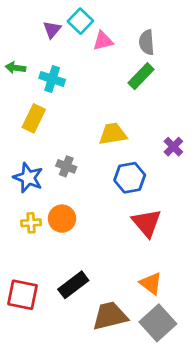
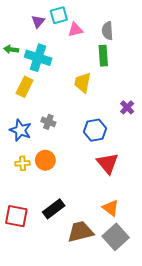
cyan square: (80, 21) -> (59, 15), turned 30
green rectangle: (141, 76) -> (103, 56), turned -48
cyan cross: (52, 79) -> (38, 58), size x1.4
yellow trapezoid: (113, 134) -> (83, 83), moved, turned -70

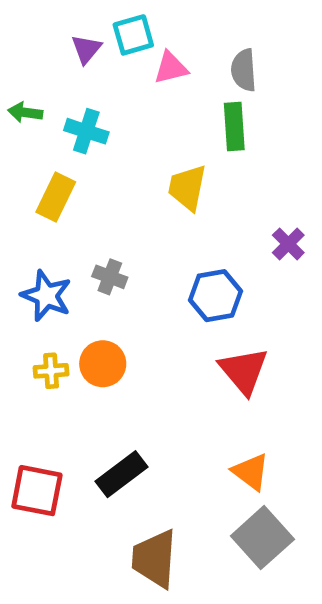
cyan cross: (38, 58) -> (86, 131), size x0.7
brown trapezoid: (81, 232) -> (154, 559), moved, turned -72

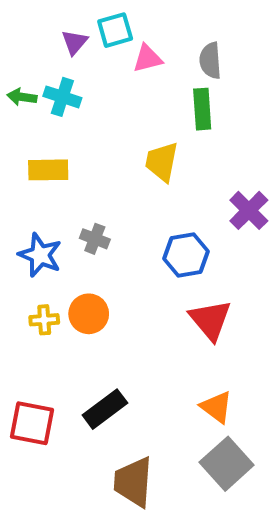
cyan cross: (86, 131) -> (62, 97), moved
yellow rectangle: (56, 197) -> (48, 170), turned 63
purple cross: (288, 244) -> (249, 210), size x1.4

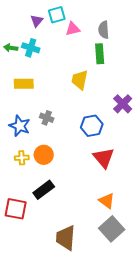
black rectangle: (105, 409) -> (44, 190), moved

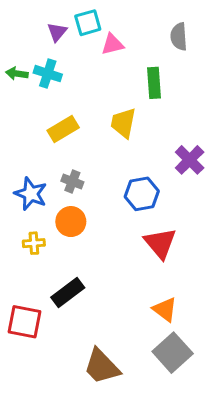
gray semicircle: (104, 30) -> (179, 37), moved
yellow rectangle: (24, 84) -> (63, 129), moved, turned -30
orange circle: (44, 155) -> (71, 222), moved
brown trapezoid: (66, 238) -> (102, 366), turned -48

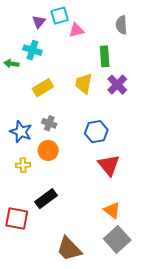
green arrow: (17, 74) -> (12, 64), moved
purple cross: (190, 160) -> (117, 85), moved

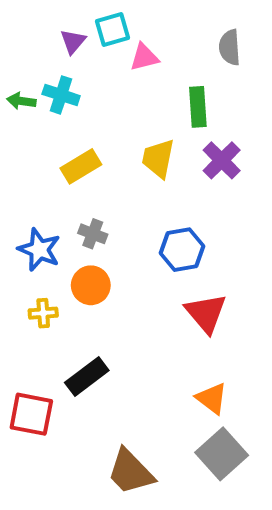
green arrow: (12, 64) -> (21, 101), moved

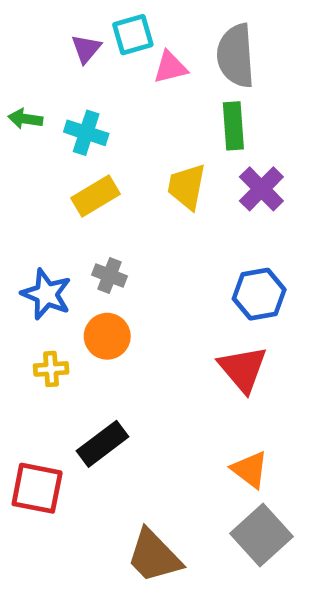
gray semicircle: (230, 47) -> (236, 56), moved, size x1.5
cyan cross: (61, 95) -> (86, 133), moved
blue hexagon: (182, 250) -> (259, 294), moved

